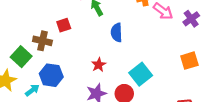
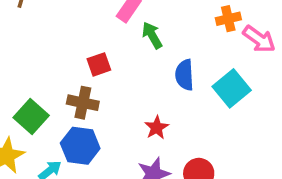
brown cross: (42, 41) -> (83, 103), moved
cyan square: (141, 74) -> (232, 88), moved

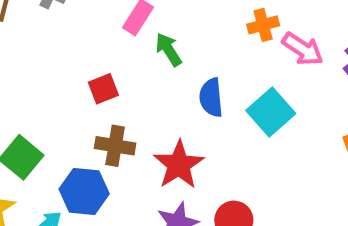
brown cross: (83, 103) -> (115, 146), moved
red star: (157, 128) -> (179, 165), size x1.6

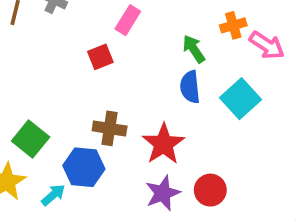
green arrow: (169, 50) -> (194, 49), moved
red square: (103, 89) -> (100, 57), moved

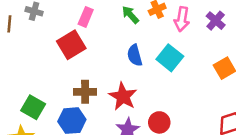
pink arrow: (267, 45) -> (182, 19), turned 75
green arrow: (194, 49) -> (130, 15), moved
red square: (100, 57) -> (71, 45), size x1.6

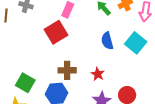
red star: (123, 96) -> (98, 74), size x0.6

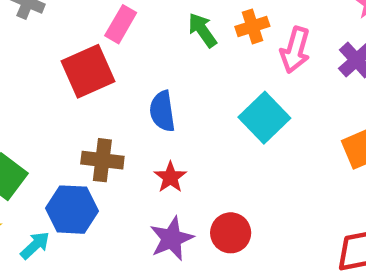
blue semicircle: (107, 41) -> (162, 111), moved

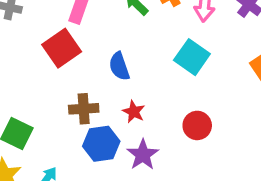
blue hexagon: (72, 210) -> (101, 144), moved
red circle: (231, 233) -> (197, 125), moved

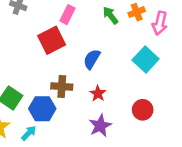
blue semicircle: (119, 66) -> (92, 59), turned 42
blue hexagon: (101, 144) -> (42, 109), moved

